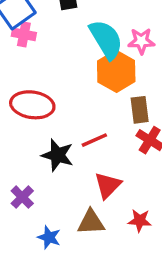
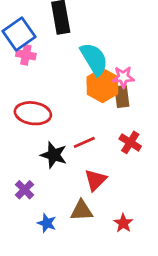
pink star: (141, 41) -> (123, 77), moved
brown rectangle: (140, 110) -> (122, 97), moved
red star: (140, 221) -> (123, 223), moved, turned 30

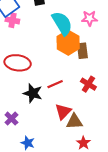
pink star: (123, 77) -> (89, 18), moved
brown triangle: (82, 211) -> (74, 122), moved

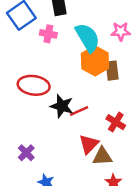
pink cross: (12, 20) -> (48, 34), moved
red cross: (88, 84) -> (116, 122), moved
black star: (33, 93) -> (62, 106), moved

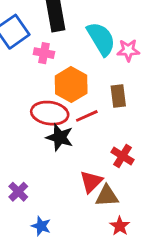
cyan semicircle: (88, 38) -> (101, 39), moved
orange hexagon: (95, 61) -> (71, 85), moved
red ellipse: (34, 85) -> (50, 113), moved
red line: (79, 111) -> (87, 116), moved

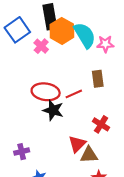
pink cross: (44, 53) -> (41, 46), turned 32
orange hexagon: (71, 85) -> (62, 31), moved
purple cross: (18, 192) -> (22, 152), turned 32

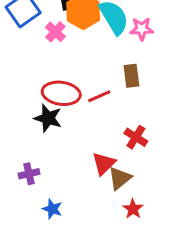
black star: (53, 110) -> (48, 118), moved
brown triangle: (89, 155) -> (120, 178), turned -36

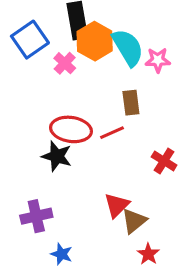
brown rectangle: (131, 76) -> (131, 103), moved
red cross: (136, 137) -> (164, 161), moved
purple cross: (29, 174) -> (36, 216), size x1.4

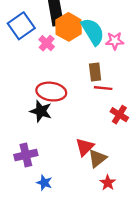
red line: (112, 133) -> (103, 88), moved, turned 30

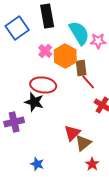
orange hexagon: (69, 27) -> (65, 56), moved
pink cross: (47, 43) -> (45, 51), moved
red line: (103, 88) -> (88, 82), turned 42
purple cross: (26, 155) -> (14, 122), moved

